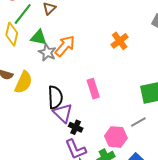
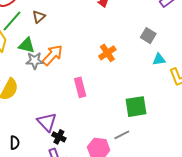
gray star: (47, 52) -> (35, 61), turned -30
pink rectangle: (93, 89) -> (80, 87), moved
black semicircle: (55, 97) -> (15, 143), moved, size x0.6

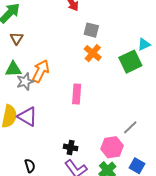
gray square: (148, 36) -> (91, 30), moved
pink rectangle: (80, 87) -> (77, 94), turned 36
green square: (136, 107) -> (130, 62), moved
purple triangle: (47, 122) -> (27, 117), moved

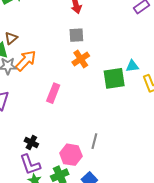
gray square: (91, 30) -> (76, 35), moved, turned -35
brown triangle: (17, 38) -> (11, 38), moved
gray line: (130, 127) -> (94, 141), turned -49

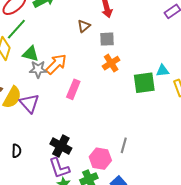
brown triangle: (11, 38) -> (84, 26), moved
pink rectangle: (53, 93) -> (73, 89), moved
black cross: (31, 142) -> (61, 146), size x1.5

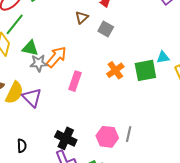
gray square: (107, 39) -> (106, 29), turned 35
orange cross: (111, 63) -> (115, 70), moved
pink hexagon: (100, 159) -> (107, 137), moved

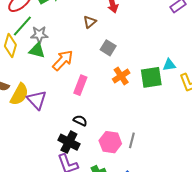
gray square: (106, 29) -> (108, 48), moved
gray star: (39, 63) -> (39, 35), moved
black semicircle: (22, 146) -> (80, 121), moved, turned -64

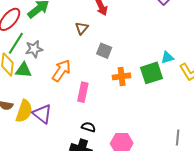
green triangle: (37, 50) -> (23, 70), moved
orange cross: (121, 76) -> (122, 76), turned 36
gray line: (132, 140) -> (178, 137), moved

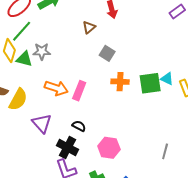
gray star: (34, 49) -> (42, 51), moved
cyan triangle: (167, 58) -> (167, 79), moved, turned 32
orange arrow: (61, 70) -> (56, 88), moved, turned 65
purple triangle: (42, 114) -> (42, 123), moved

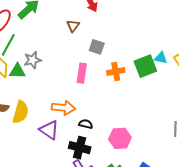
orange arrow: (56, 88) -> (63, 108), moved
pink rectangle: (79, 91) -> (82, 73), moved

